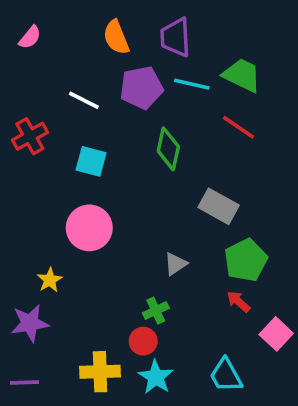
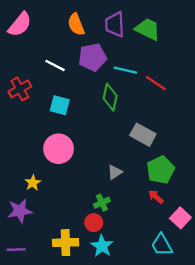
pink semicircle: (30, 37) -> (20, 24), size x1.6
green trapezoid: (242, 75) -> (148, 29), moved
cyan line: (192, 84) -> (125, 70), moved
cyan trapezoid: (226, 375) -> (162, 245), moved

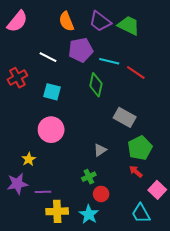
purple trapezoid: (115, 24) -> (100, 21), turned -50
red circle: (94, 223) -> (101, 194), moved
purple line: (16, 250) -> (43, 192), moved

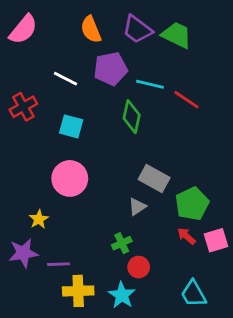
gray rectangle: (125, 117) -> (154, 178), moved
pink square: (157, 190) -> (216, 240), moved, turned 30

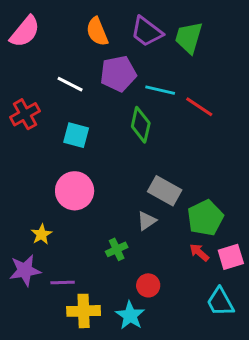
green trapezoid: (177, 35) -> (189, 38), turned -100
green cross: (122, 243) -> (117, 249), moved
cyan trapezoid: (193, 294) -> (220, 302), moved

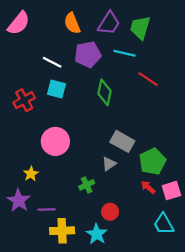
purple trapezoid: (147, 32) -> (109, 23), turned -95
cyan line: (160, 90) -> (125, 53), moved
red cross: (25, 114) -> (24, 100), moved
cyan square: (76, 135) -> (57, 89), moved
purple star: (25, 270) -> (19, 201), turned -30

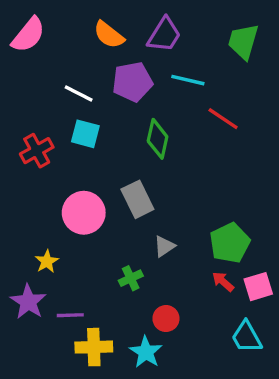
orange semicircle: (72, 23) -> (109, 35), turned -30
green trapezoid: (140, 28) -> (243, 41), moved
gray rectangle: (122, 141) -> (137, 199), moved, turned 35

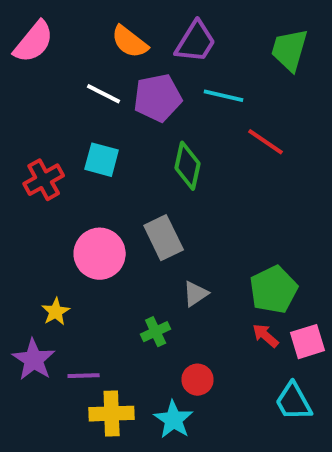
white line: (79, 94) -> (104, 94), moved

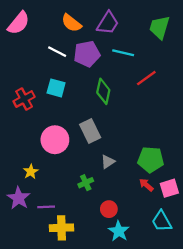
red line: (265, 142) -> (146, 78), turned -70
green pentagon: (273, 290) -> (151, 160), turned 30
cyan star: (174, 420) -> (119, 231), moved

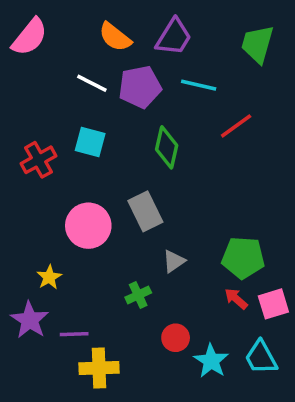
cyan star: (119, 231) -> (211, 361), moved

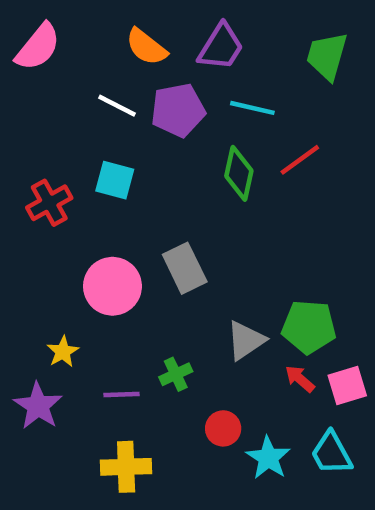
green diamond: (167, 147) -> (239, 173), moved
gray triangle: (174, 261) -> (246, 340), moved, size x1.4
purple line: (74, 334) -> (121, 395), moved

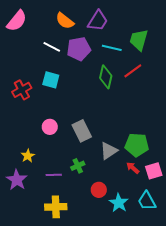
green trapezoid: (327, 56) -> (139, 40), moved
gray rectangle: (185, 268) -> (82, 131), moved
pink circle: (112, 286) -> (50, 127), size x0.6

